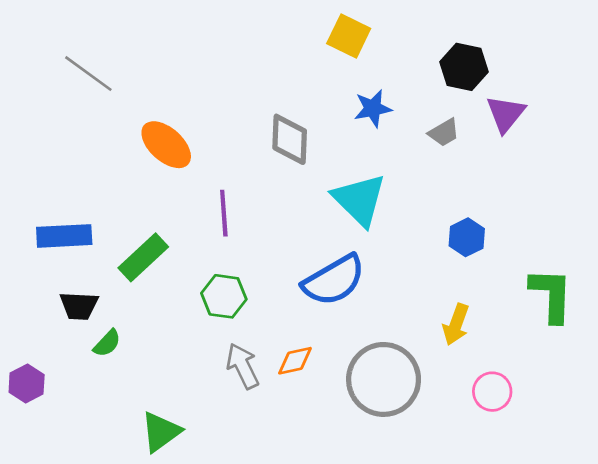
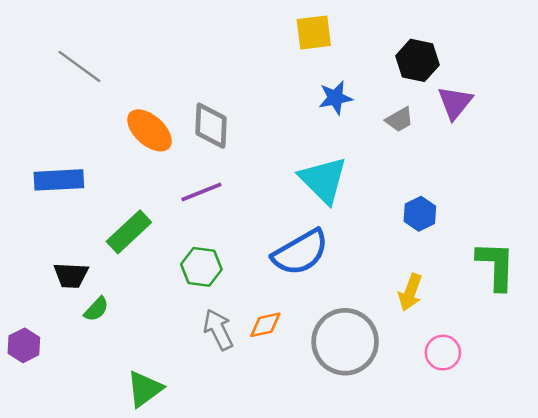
yellow square: (349, 36) -> (314, 33), turned -33
gray diamond: (290, 139) -> (211, 126), moved
purple line: (224, 213) -> (201, 192), turned 72
blue rectangle: (64, 236) -> (59, 180), moved

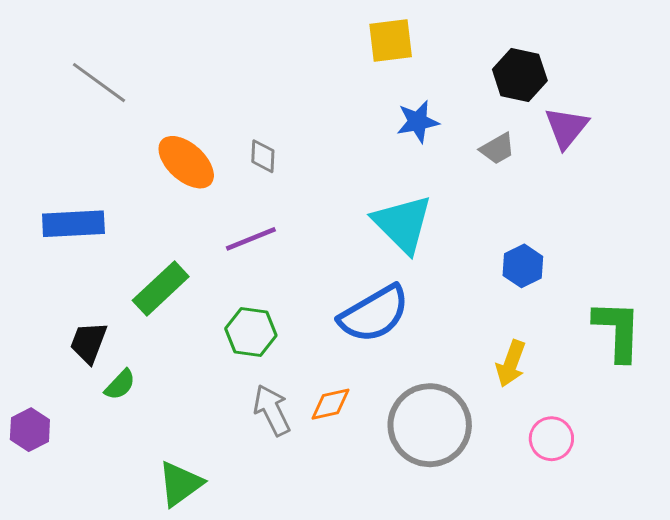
gray diamond: (211, 126) -> (263, 156), size x0.6
black trapezoid: (71, 275) -> (89, 343), turned 108

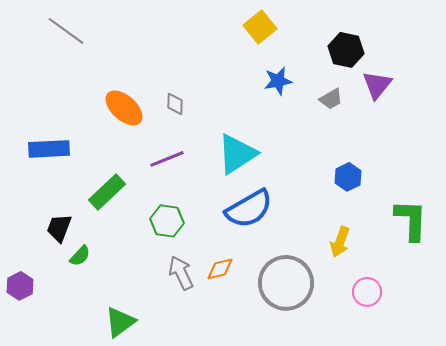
yellow square: (391, 40) -> (260, 27), turned -32
gray line: (99, 83) -> (66, 31), moved
cyan triangle: (403, 224) -> (237, 154), moved, turned 42

